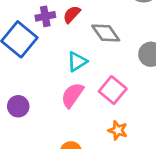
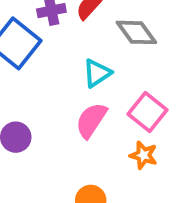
orange star: (118, 130) -> (144, 155), moved

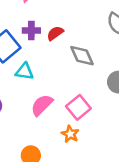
cyan triangle: (97, 73) -> (24, 71), moved, turned 30

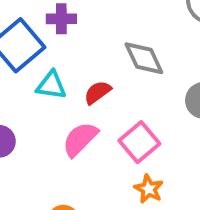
red semicircle: (55, 33) -> (98, 92), moved
orange star: (70, 134) -> (149, 189), moved

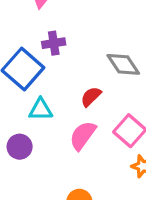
cyan triangle: (51, 85) -> (41, 109), moved

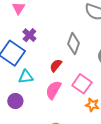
purple cross: (54, 43) -> (29, 35), turned -32
gray diamond: (123, 64) -> (74, 43), turned 60

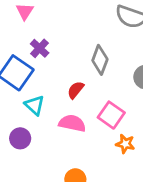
cyan triangle: (26, 77) -> (35, 105), turned 49
pink semicircle: (53, 90) -> (72, 123), turned 72

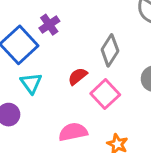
pink square: (111, 115) -> (105, 94), moved
pink semicircle: (72, 123) -> (73, 132), moved, turned -36

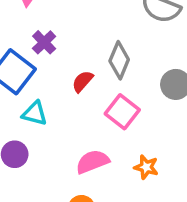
red semicircle: (78, 76) -> (83, 81), moved
cyan triangle: (31, 83) -> (35, 113), turned -30

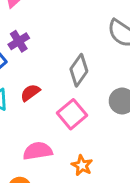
red semicircle: (83, 81) -> (30, 93), moved

